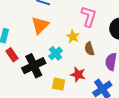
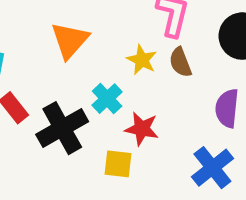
brown semicircle: (89, 49) -> (180, 62), moved
red star: (78, 75) -> (142, 129), moved

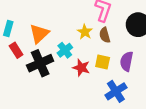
orange triangle: (70, 40) -> (39, 34), moved
yellow square: (118, 164) -> (103, 62), moved

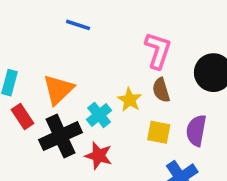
yellow star: (85, 32) -> (130, 100), moved
red star: (81, 68) -> (99, 156), moved

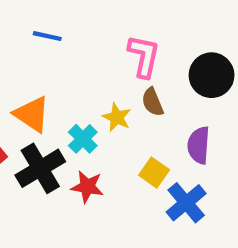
orange triangle: (58, 90) -> (32, 114), turned -36
yellow square: (159, 132) -> (154, 173), moved, turned 30

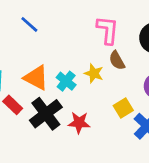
blue line: (47, 36) -> (29, 24), moved, turned 36
cyan cross: (83, 139) -> (66, 81), moved
yellow square: (154, 173) -> (123, 108), turned 30

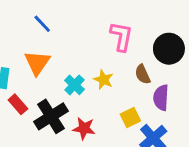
brown semicircle: (117, 60) -> (143, 74), moved
orange triangle: (36, 78) -> (37, 63), moved, turned 32

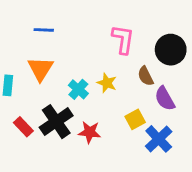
blue line: (42, 24) -> (44, 30), turned -42
purple semicircle: (161, 98) -> (165, 99), turned -30
red rectangle: (18, 104) -> (23, 127), moved

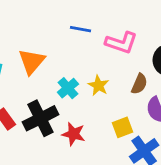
blue line: (44, 30) -> (81, 29), moved
pink L-shape: (123, 39) -> (121, 43), turned 92
brown semicircle: (146, 76) -> (139, 84), turned -138

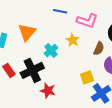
yellow star: (98, 85) -> (73, 40), moved
red star: (73, 134) -> (48, 91), moved

